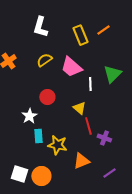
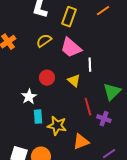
yellow rectangle: (80, 35) -> (69, 17), moved, turned 42
green triangle: (112, 74) -> (112, 92), moved
yellow triangle: (79, 108) -> (74, 81), moved

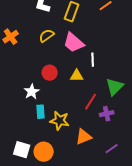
yellow triangle: (74, 81) -> (77, 76), turned -40
red line: (88, 107) -> (91, 102), turned 48
purple cross: (104, 119) -> (107, 114), turned -32

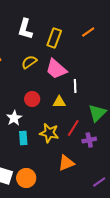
yellow star: (60, 121) -> (49, 133), moved
purple line: (112, 149) -> (99, 182), moved

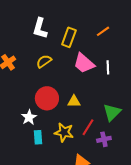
pink trapezoid: (56, 69) -> (84, 63), moved
white line: (75, 86) -> (108, 67), moved
red circle: (32, 99) -> (47, 98), size x1.5

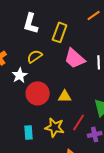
orange line: (103, 31) -> (94, 15), moved
white star: (29, 117) -> (20, 75), moved

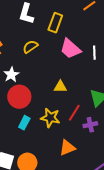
white star: (20, 75) -> (11, 75), moved
red circle: (38, 93) -> (19, 97), moved
cyan rectangle: (29, 132) -> (24, 123), turned 32

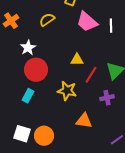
red line: (74, 113) -> (91, 75), moved
cyan rectangle: (24, 123) -> (28, 96), moved
orange triangle: (67, 148) -> (84, 121), turned 30

